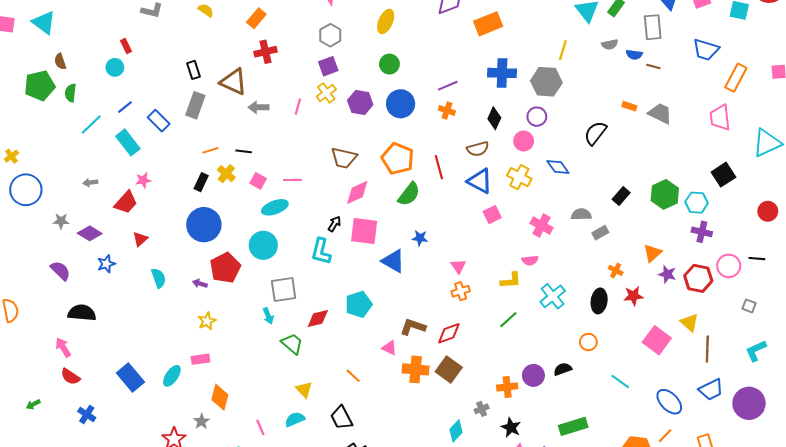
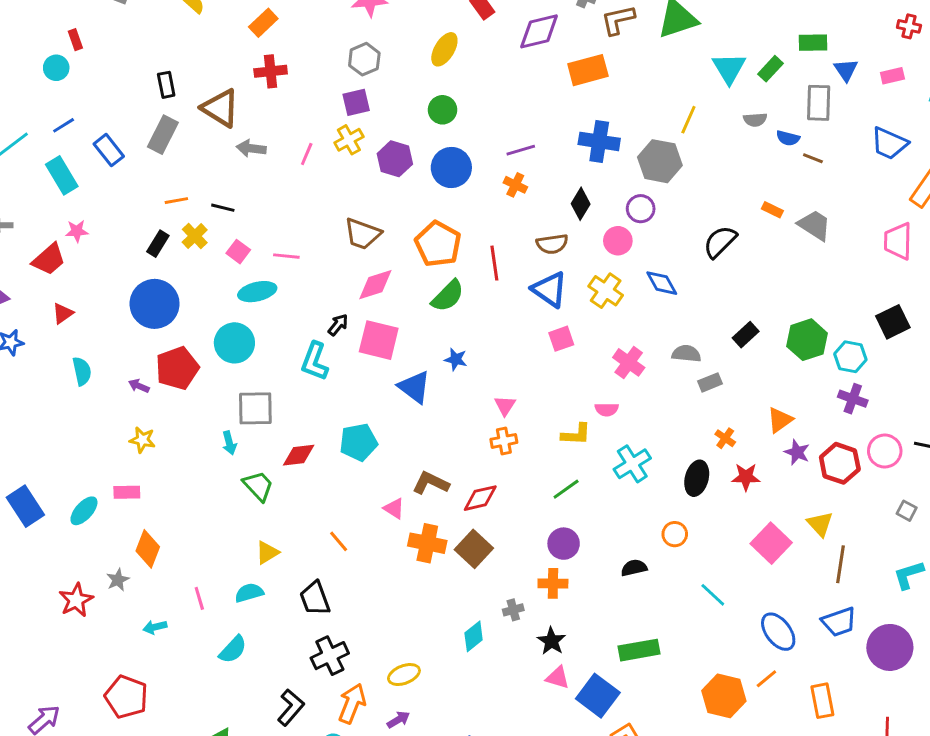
yellow star: (207, 321) -> (142, 440), turned 30
purple circle: (533, 375) -> (564, 544), moved
yellow triangle: (304, 390) -> (267, 553), turned 36

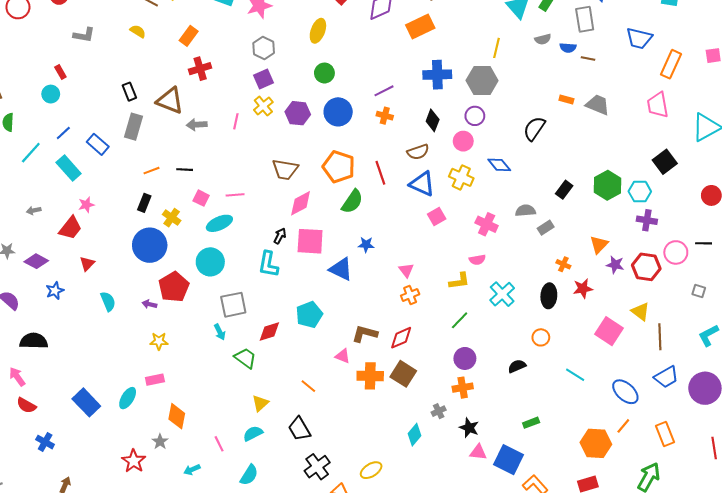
yellow cross: (195, 236) -> (172, 218), moved
green rectangle: (639, 650) -> (531, 423), size x0.6

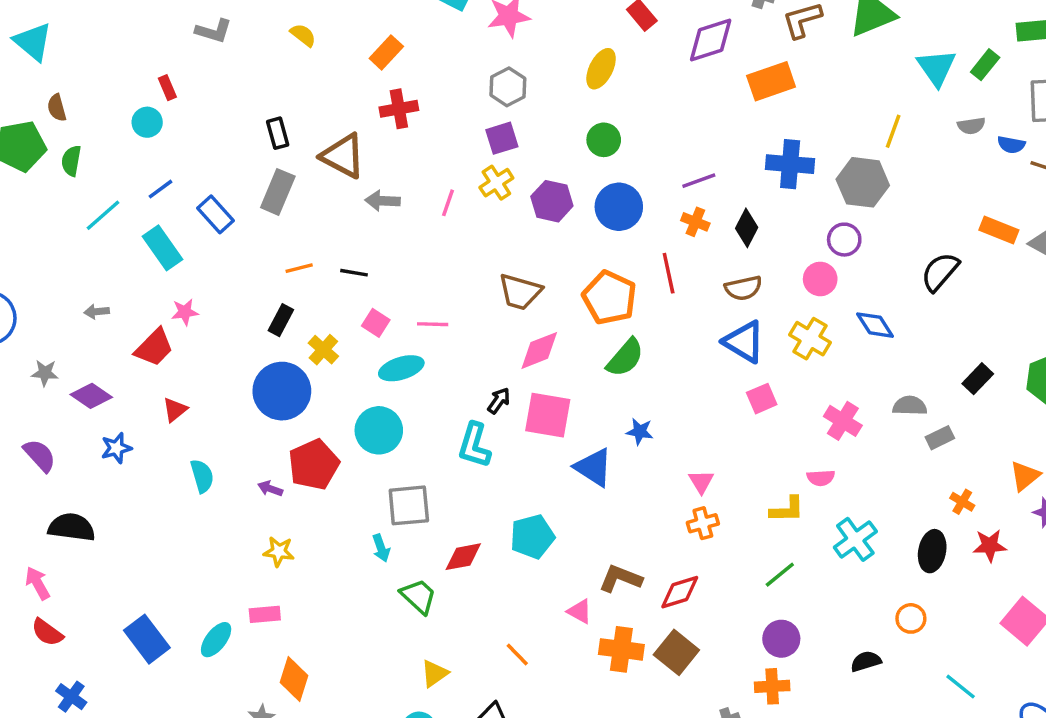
orange rectangle: (566, 100) -> (999, 230), size x1.5
black diamond: (433, 120) -> (747, 228), moved
red line: (380, 173) -> (669, 273), moved

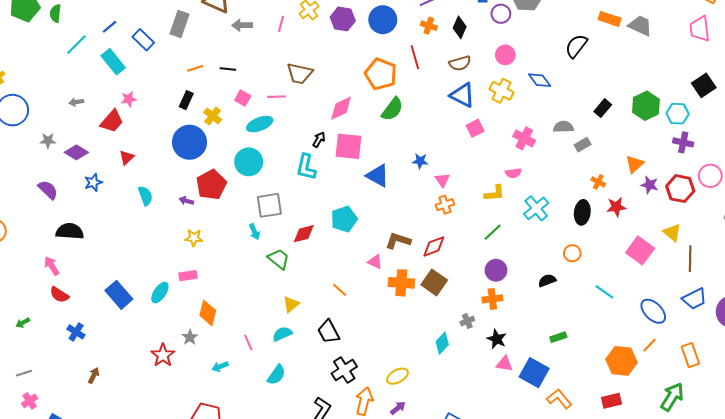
purple circle: (844, 240) -> (501, 14), moved
brown trapezoid: (520, 292) -> (300, 74), moved
blue star: (640, 431) -> (420, 161), moved

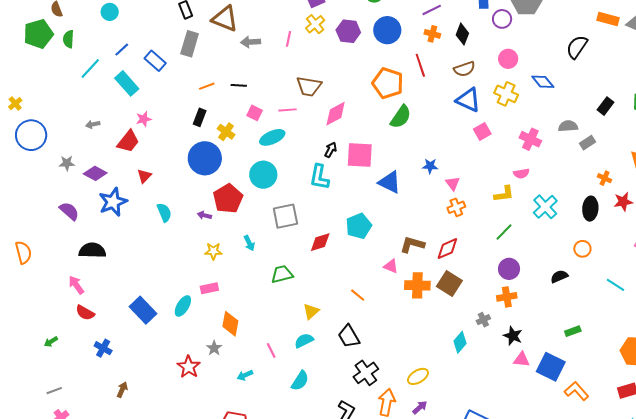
pink diamond: (341, 108) -> (336, 114), moved
blue star: (93, 182) -> (113, 202), size x1.6
cyan arrow: (254, 232) -> (249, 243), moved
green trapezoid: (279, 259) -> (282, 274), moved, turned -50

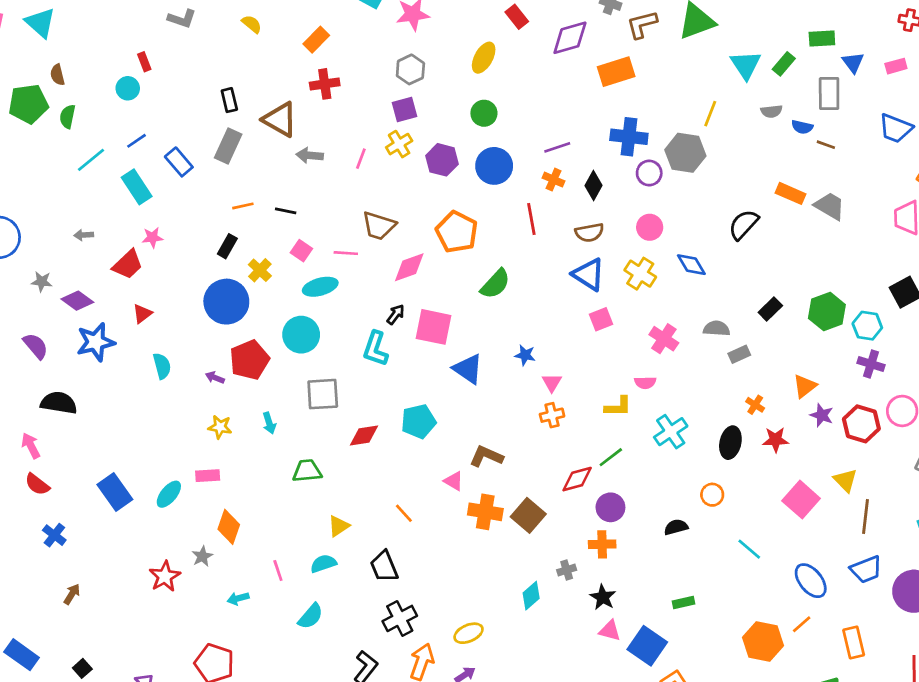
orange pentagon: (388, 83) -> (457, 232), moved
red diamond: (447, 249) -> (577, 479), moved

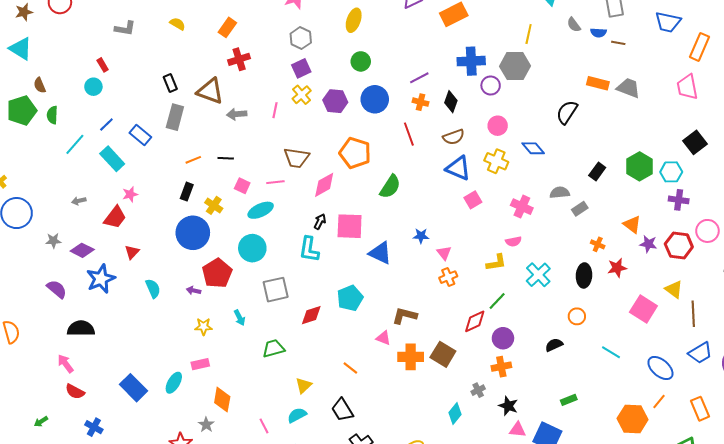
gray semicircle: (771, 111) -> (574, 25), turned 70
orange triangle: (805, 386) -> (632, 224), turned -36

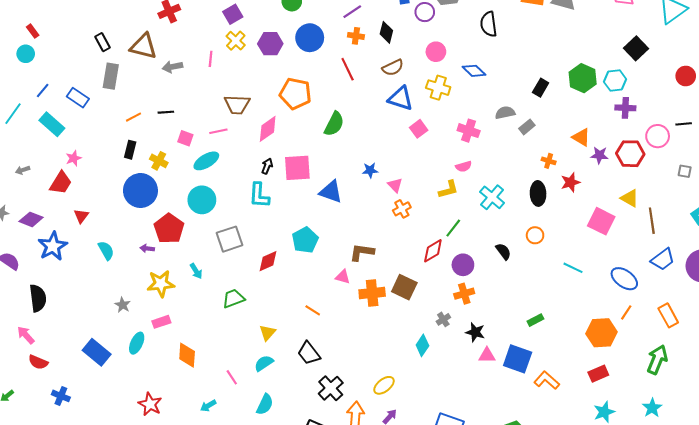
black semicircle: (567, 112) -> (489, 24), moved, turned -35
yellow star: (203, 327) -> (161, 284), size x1.5
black semicircle: (81, 328) -> (38, 298), turned 88
black semicircle: (554, 345) -> (503, 251), moved, turned 84
gray star: (206, 425) -> (123, 305), moved

